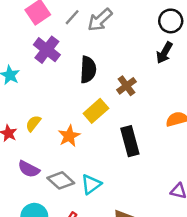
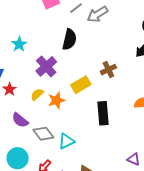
purple cross: (47, 50) -> (46, 66), moved
black semicircle: (88, 70) -> (69, 40), moved
yellow semicircle: (33, 123) -> (37, 94), moved

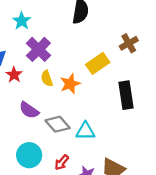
purple cross: (46, 66) -> (38, 49), moved
yellow semicircle: (37, 94) -> (47, 78), turned -64
cyan triangle: (67, 141) -> (85, 131), turned 30

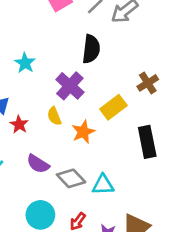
purple cross: (38, 49) -> (70, 86), moved
yellow semicircle: (47, 78) -> (54, 116), moved

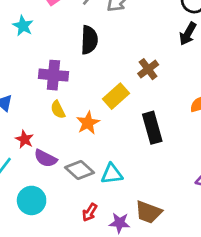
cyan star: (25, 63) -> (23, 26), moved
purple cross: (70, 86) -> (53, 75), moved, turned -32
red star: (19, 124) -> (25, 139), moved
cyan circle: (40, 215) -> (32, 200), moved

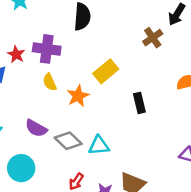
brown cross: (148, 69) -> (153, 38), moved
black rectangle: (152, 128) -> (139, 103), size x0.7
red star: (25, 139) -> (16, 54), moved

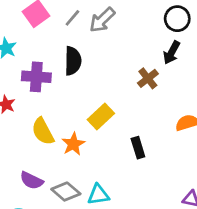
purple cross: (47, 49) -> (36, 77), moved
yellow semicircle: (50, 82) -> (43, 131), size x1.5

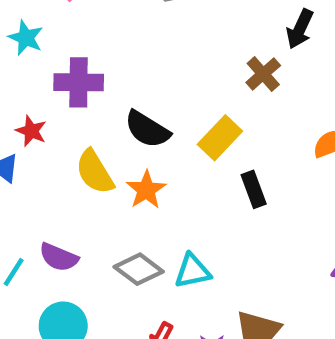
black semicircle: (73, 61) -> (147, 129), moved, turned 124
yellow rectangle: (101, 117) -> (220, 138), moved
purple semicircle: (32, 181) -> (59, 257), moved

